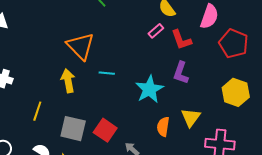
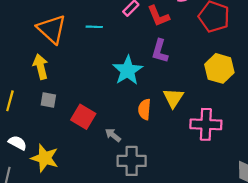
cyan line: (107, 73) -> (94, 27), moved
gray square: (73, 129) -> (48, 100), moved, size x0.6

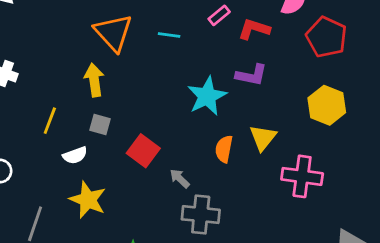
red L-shape: (158, 16) -> (254, 29), turned 125
purple L-shape: (160, 51) -> (251, 75), turned -100
white semicircle: (18, 143) -> (75, 155), moved, turned 126

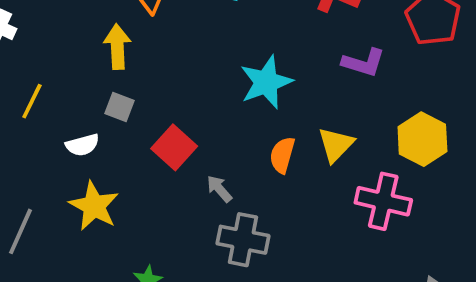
purple L-shape: (251, 75) -> (364, 63), moved
yellow hexagon: (327, 105) -> (422, 139), moved
yellow line: (50, 121) -> (32, 101), moved

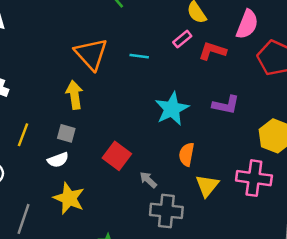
purple L-shape: (364, 63) -> (226, 105), moved
gray square: (120, 107) -> (66, 133), moved
yellow triangle: (336, 145) -> (207, 186), moved

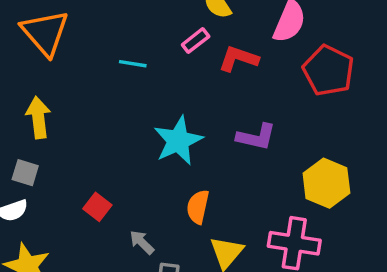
orange triangle: (91, 54) -> (45, 33), moved
red square: (117, 156) -> (97, 207), size x0.7

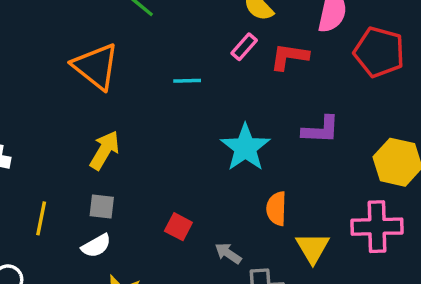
yellow arrow: (38, 117) -> (105, 150), turned 48

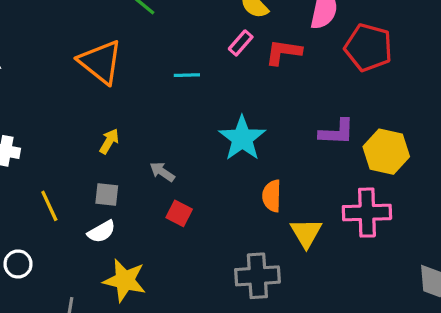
purple L-shape: (321, 130) -> (337, 132), moved
yellow arrow: (105, 150) -> (109, 141), size x0.7
yellow line: (41, 218) -> (49, 206), turned -36
gray arrow: (228, 253) -> (162, 172), moved

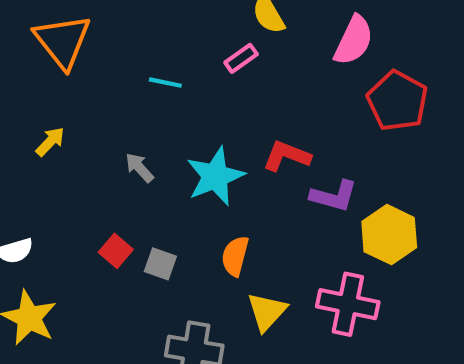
red L-shape: (283, 52) -> (287, 156), moved
gray arrow: (162, 172) -> (139, 168), moved
gray square: (107, 194) -> (160, 264), moved

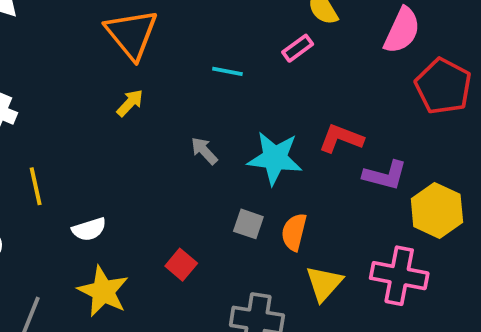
yellow arrow: (50, 142) -> (130, 103), moved
cyan star: (215, 176) -> (275, 158), turned 30
red square: (116, 251) -> (181, 265), moved
gray square: (160, 264) -> (248, 224), moved

